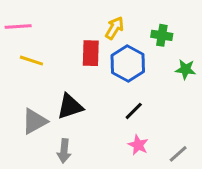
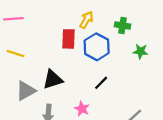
yellow line: (31, 61) -> (16, 54), moved
pink star: (138, 145) -> (82, 109), moved

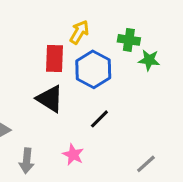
green star: (141, 51) -> (149, 60), moved
black triangle: (53, 79) -> (50, 99), moved, turned 50

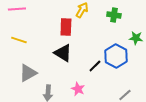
green star: (149, 60) -> (136, 38), moved
blue hexagon: (93, 69) -> (116, 56), moved

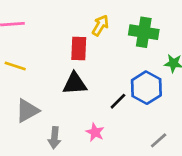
green cross: (114, 15) -> (144, 32), size x1.5
black triangle: (63, 53) -> (75, 84), turned -36

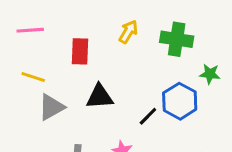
red rectangle: (79, 48) -> (80, 51), moved
gray triangle: (27, 111) -> (51, 107), moved

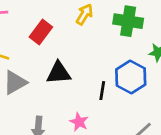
red rectangle: (80, 51) -> (41, 32), turned 35
black line: (148, 116) -> (102, 91), turned -36

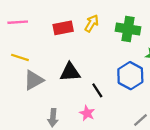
red rectangle: (41, 32) -> (63, 28), moved, turned 42
black line: (102, 91) -> (97, 90), moved, turned -42

